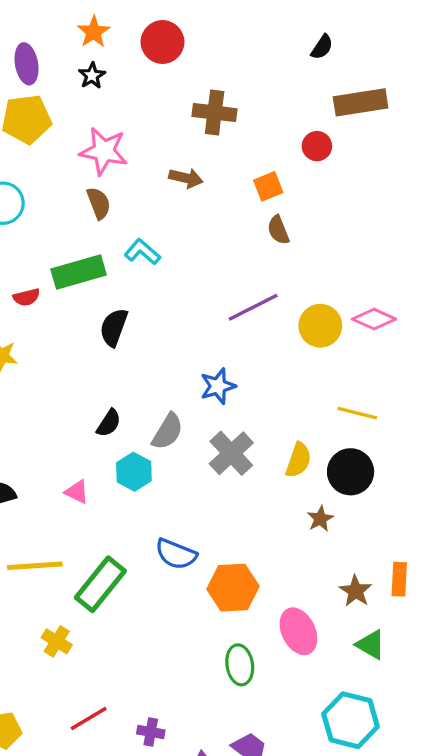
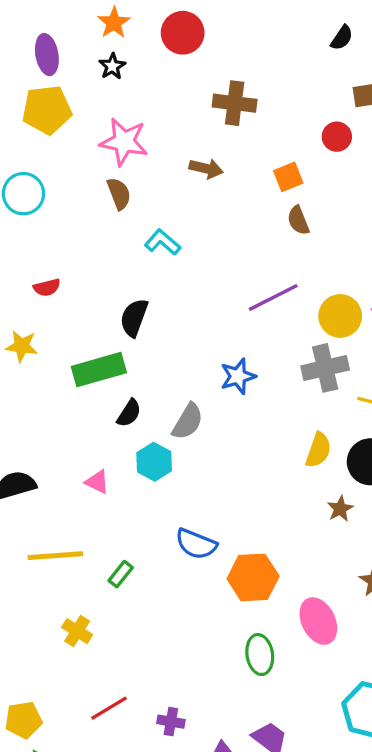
green rectangle: (79, 272) -> (99, 370), moved
gray cross: (231, 453) -> (325, 368), moved, turned 30
green rectangle: (100, 584) -> (121, 574), size x0.5

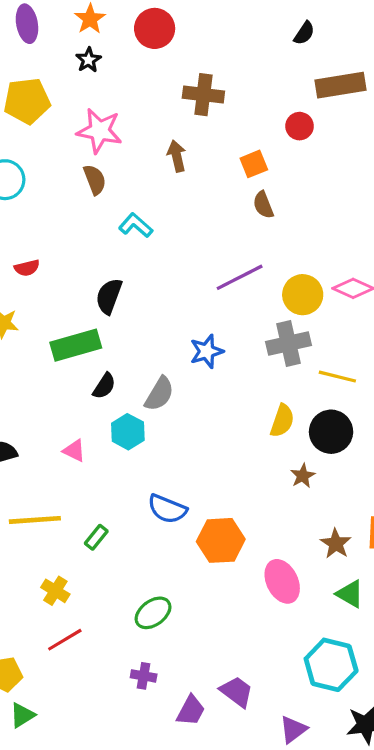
purple ellipse: (47, 55) -> (27, 24), moved
brown arrow: (206, 168) -> (177, 156), turned -116
green ellipse: (260, 655) -> (153, 613), moved, turned 63
red line: (109, 708) -> (65, 640), moved

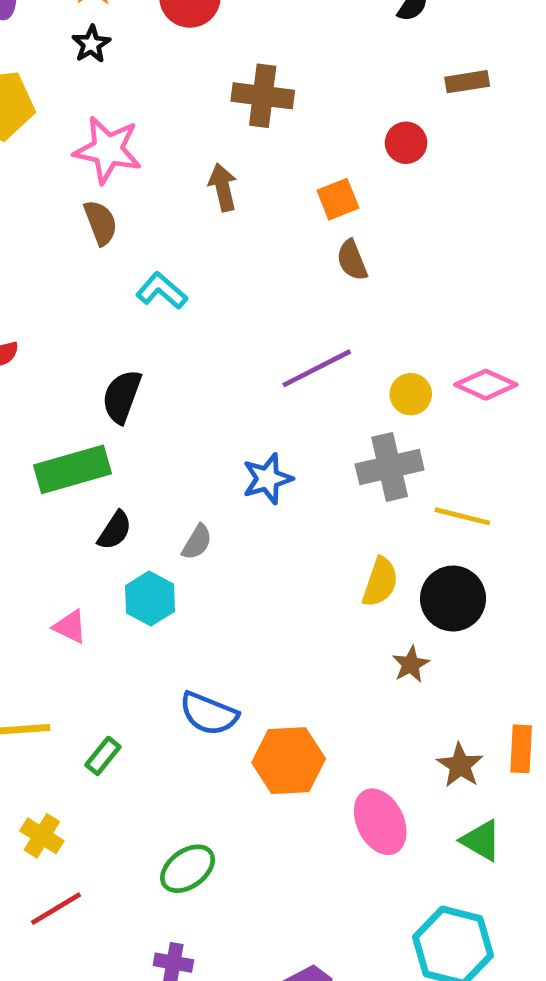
brown rectangle: (340, 85) -> (467, 82), size x0.6
yellow circle: (303, 295) -> (411, 394), size x0.7
gray semicircle: (159, 394) -> (197, 542), size x0.7

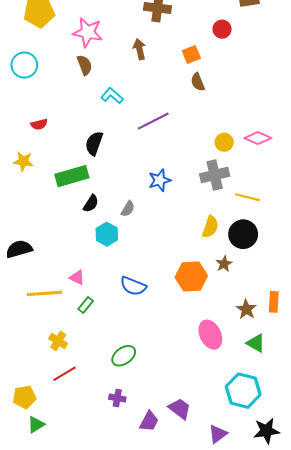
purple line: (317, 368) -> (153, 121), moved
pink triangle: (70, 627) -> (77, 278), moved
orange hexagon: (289, 761) -> (191, 276), moved

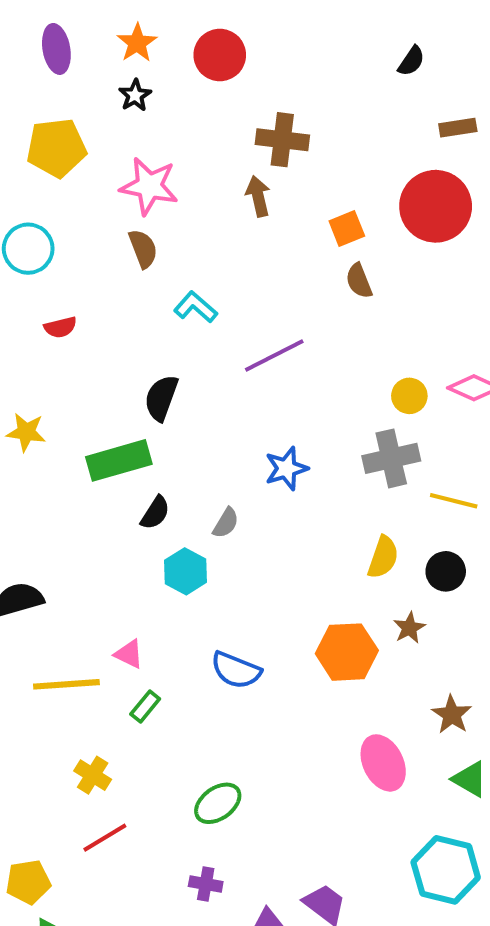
red circle: (222, 29) -> (436, 206), moved, size x2.0
brown arrow: (140, 49) -> (258, 196), moved
red semicircle: (39, 124) -> (60, 327), moved
black circle: (243, 234) -> (446, 571), size x0.7

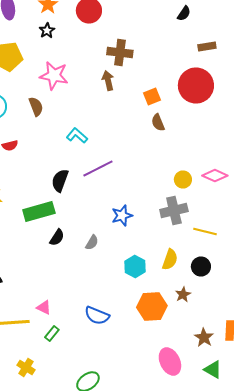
brown semicircle: (143, 249) -> (36, 106), moved
purple line: (274, 356) -> (98, 168), moved
cyan hexagon: (185, 571) -> (135, 266), moved

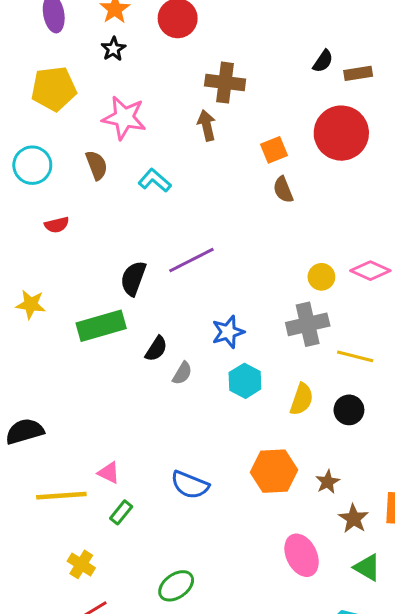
black semicircle: (184, 14) -> (323, 61), moved
cyan L-shape: (77, 136) -> (155, 180), moved
black semicircle: (57, 238) -> (156, 349), moved
cyan hexagon: (135, 266) -> (245, 381), moved
brown star: (183, 294) -> (328, 482), moved

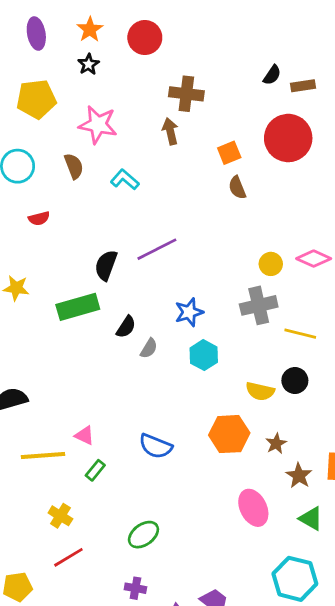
yellow semicircle: (302, 399) -> (260, 391), moved, turned 84

